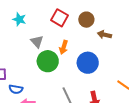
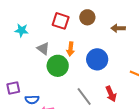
brown arrow: (104, 35) -> (118, 28), moved

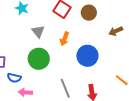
brown arrow: (118, 28) -> (116, 31), turned -40
green circle: (58, 66) -> (39, 59), moved

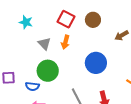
orange arrow: (64, 39) -> (65, 42), moved
blue semicircle: (14, 78) -> (32, 86), moved

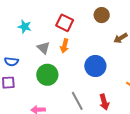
brown circle: (93, 20) -> (102, 15), moved
blue semicircle: (32, 86) -> (11, 62), moved

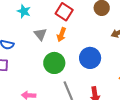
green circle: (47, 75) -> (54, 63), moved

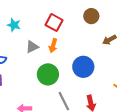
gray triangle: (40, 34) -> (32, 47), turned 48

